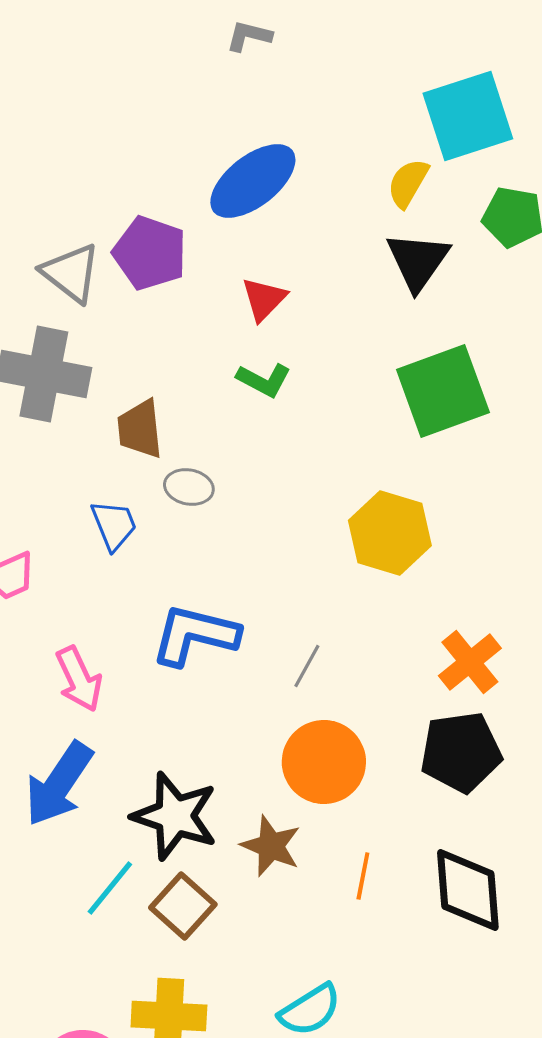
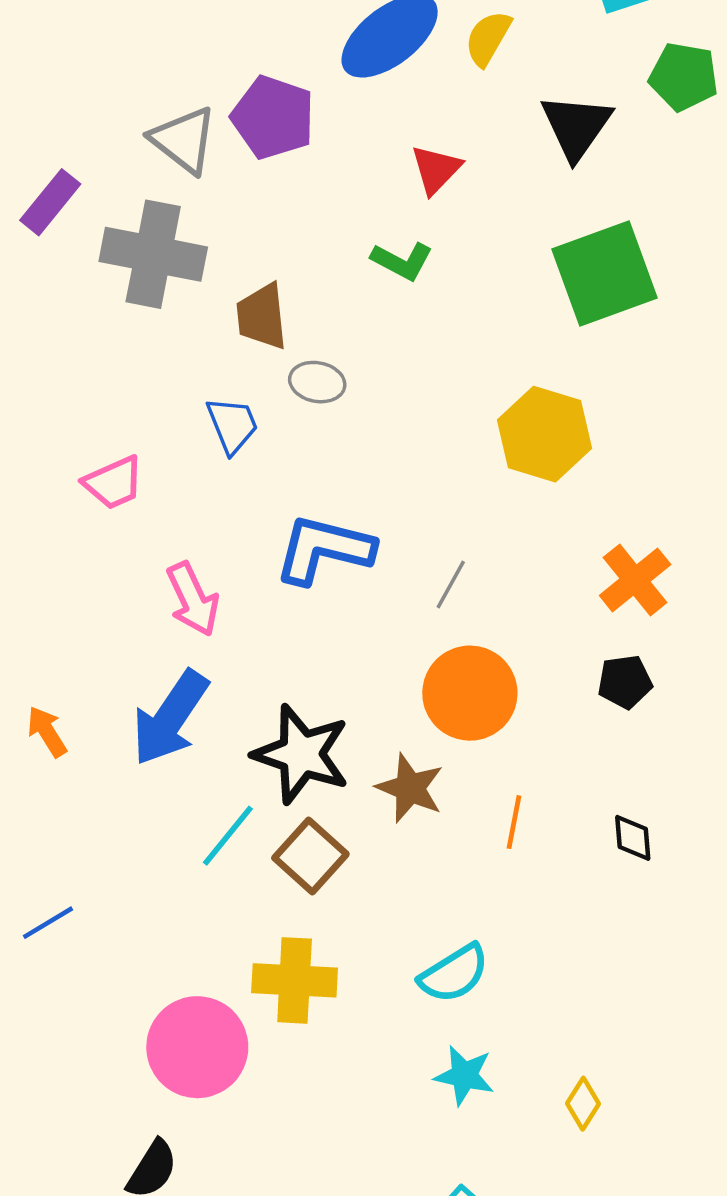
yellow semicircle: (408, 183) -> (488, 38), moved
red triangle: (264, 299) -> (436, 169), moved
black pentagon: (461, 752) -> (625, 682), size x0.6
black diamond: (468, 890) -> (633, 838), size x0.5

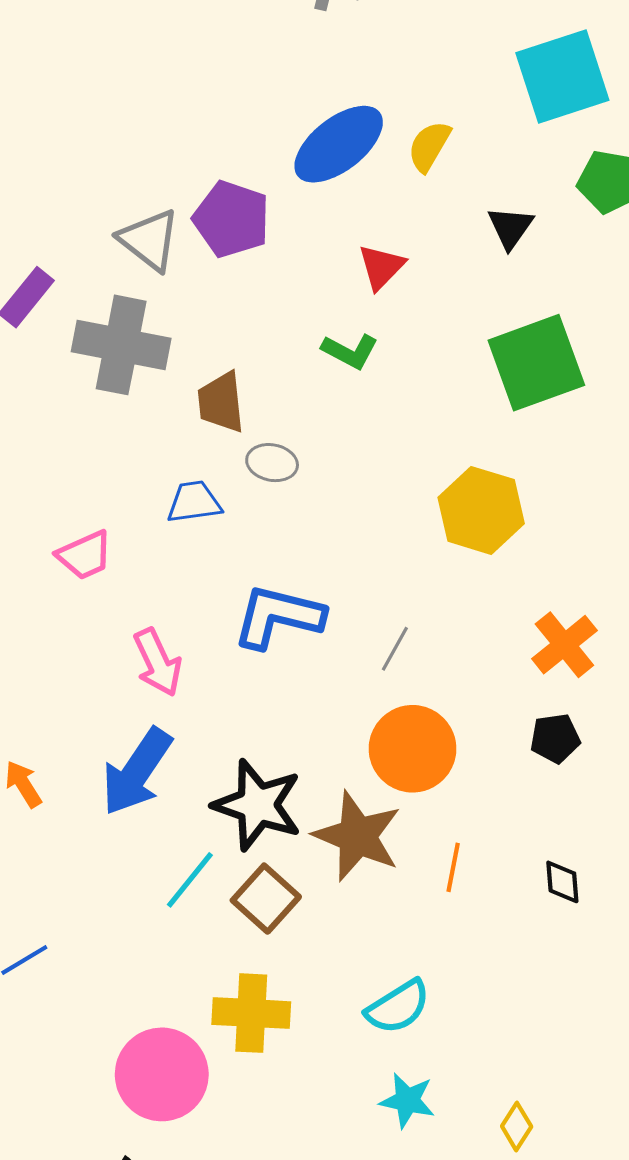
black triangle: (576, 126) -> (510, 227), size x0.7
blue trapezoid: (232, 425) -> (194, 502), turned -76
brown star: (410, 788) -> (357, 836), size x1.4

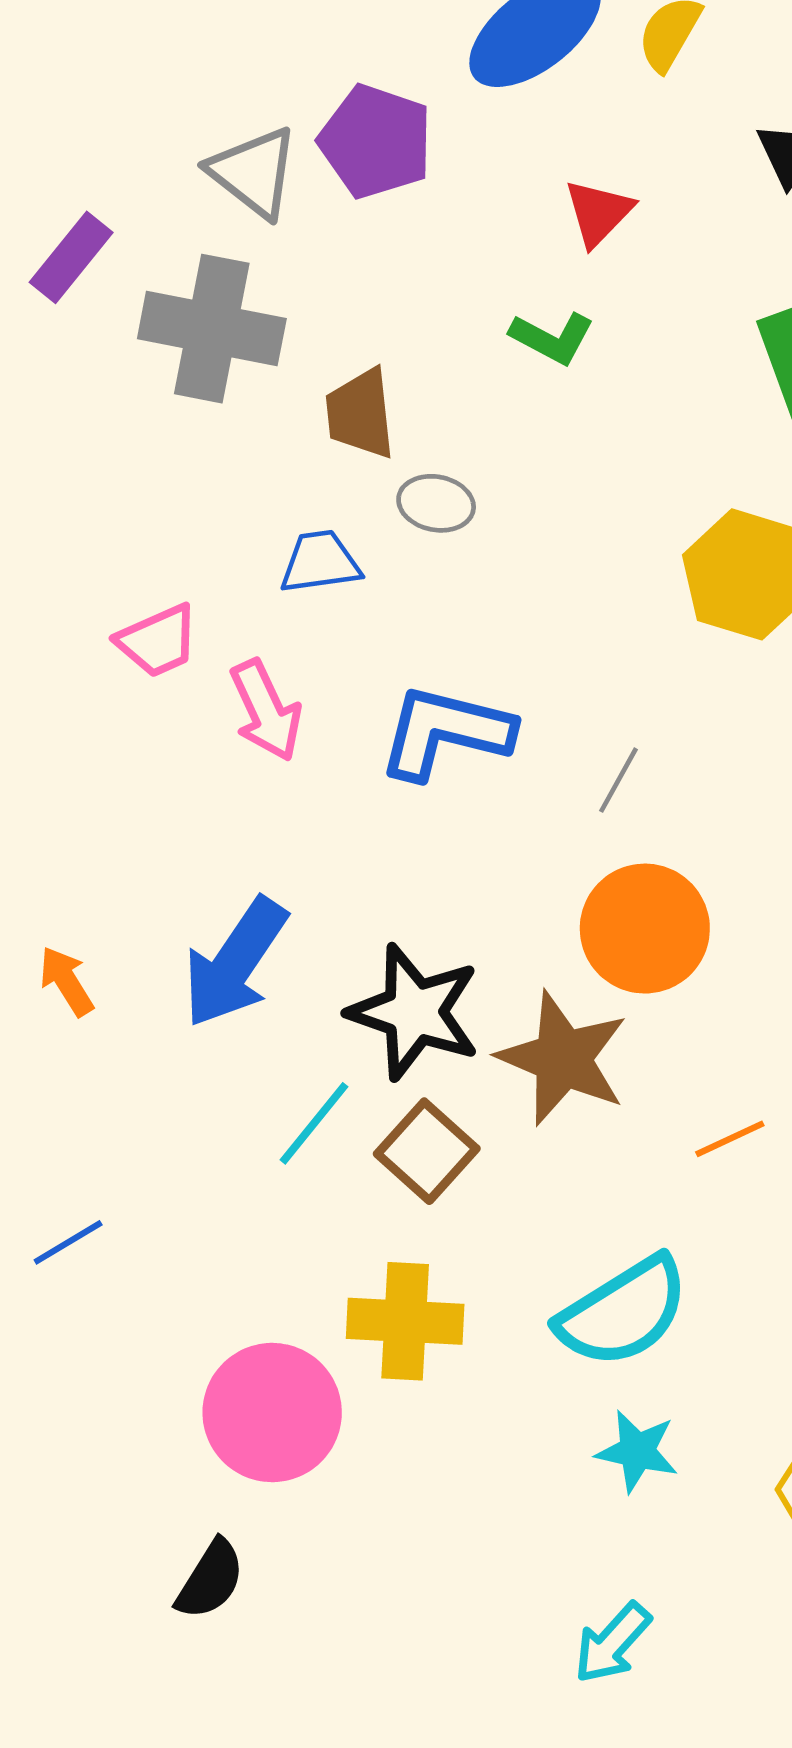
pink arrow: (158, 662) -> (266, 711), moved
orange line: (453, 867) -> (730, 1139), moved, turned 54
cyan semicircle: (398, 1007) -> (623, 1312), size x1.4

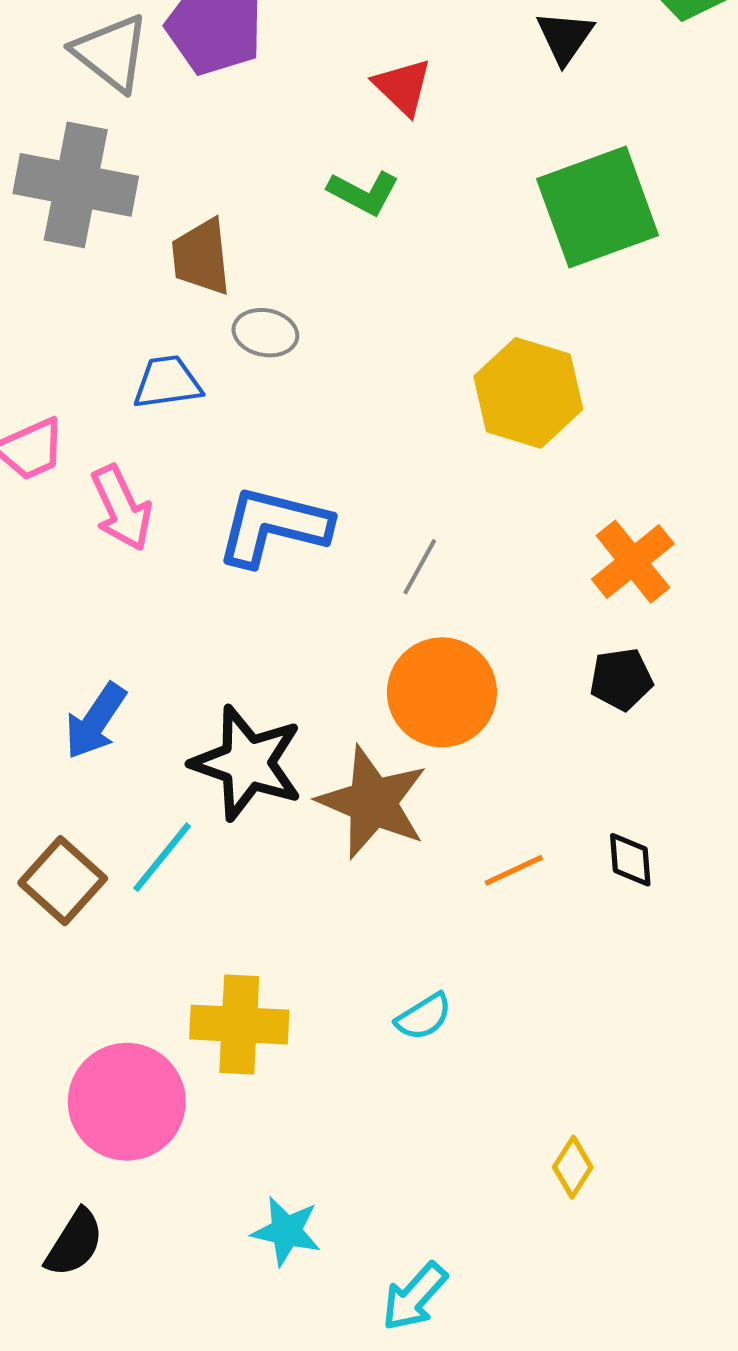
red triangle: (598, 213) -> (403, 87), turned -30
blue arrow: (235, 963) -> (95, 721), size x0.7
brown square: (427, 1151) -> (63, 881), moved
cyan semicircle: (623, 1312) -> (424, 1017), size x0.5
cyan star: (637, 1451) -> (286, 1231), moved

